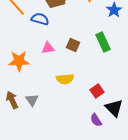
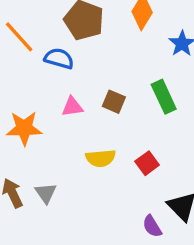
red square: (97, 91) -> (147, 163), moved

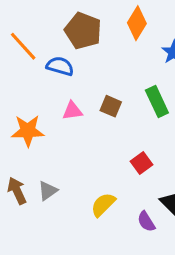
yellow semicircle: (101, 158) -> (103, 205), moved, turned 140
gray triangle: (46, 193) -> (48, 191), turned 30

